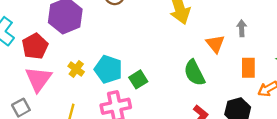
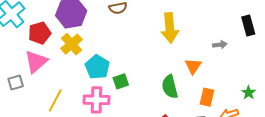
gray arrow: (242, 28) -> (220, 45), moved, turned 72
orange rectangle: (248, 68) -> (207, 97), moved
yellow cross: (76, 69) -> (72, 44), moved, size x1.5

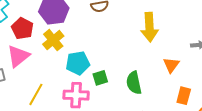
red pentagon: (40, 33) -> (22, 28), turned -30
cyan pentagon: (97, 67) -> (78, 63), turned 30
green semicircle: (170, 87) -> (134, 83), moved

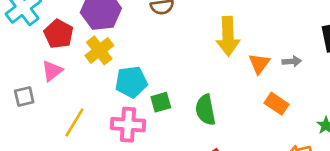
pink triangle: (18, 56) -> (52, 71), size x0.7
orange triangle: (171, 65) -> (259, 64), moved
orange rectangle: (184, 96) -> (276, 104), moved, turned -72

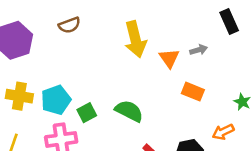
yellow cross: (99, 50) -> (19, 96), moved, turned -30
green semicircle: (206, 110) -> (129, 111), turned 140

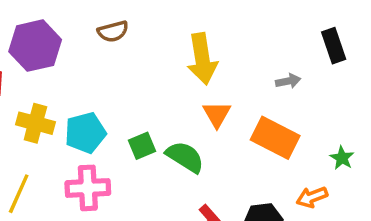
orange triangle: (169, 58) -> (217, 114), moved
orange rectangle: (193, 92) -> (275, 138), size x1.5
green square: (87, 113) -> (142, 146), moved

